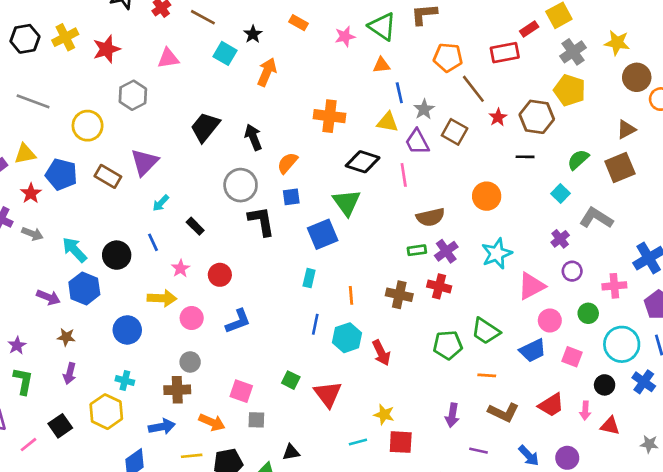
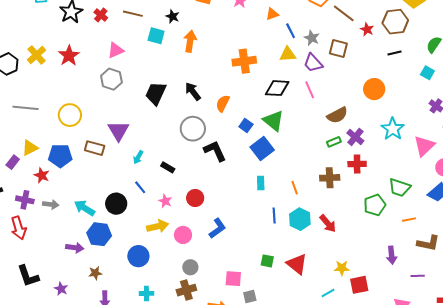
gray hexagon: (133, 95) -> (111, 79), moved
blue square: (291, 197) -> (246, 126), moved, turned -32

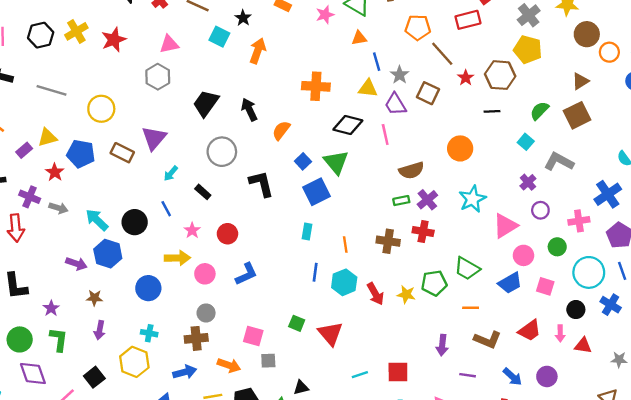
gray circle: (193, 129) -> (222, 152), moved
yellow star: (342, 268) -> (406, 294), moved

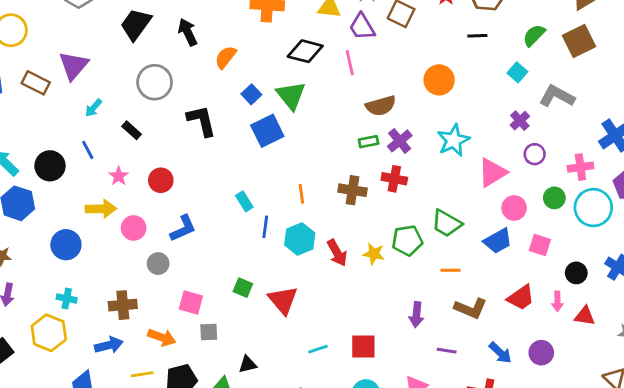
cyan rectangle: (307, 231) -> (244, 201), moved, turned -42
cyan circle: (589, 272) -> (593, 208), moved
gray circle: (206, 313) -> (158, 264), moved

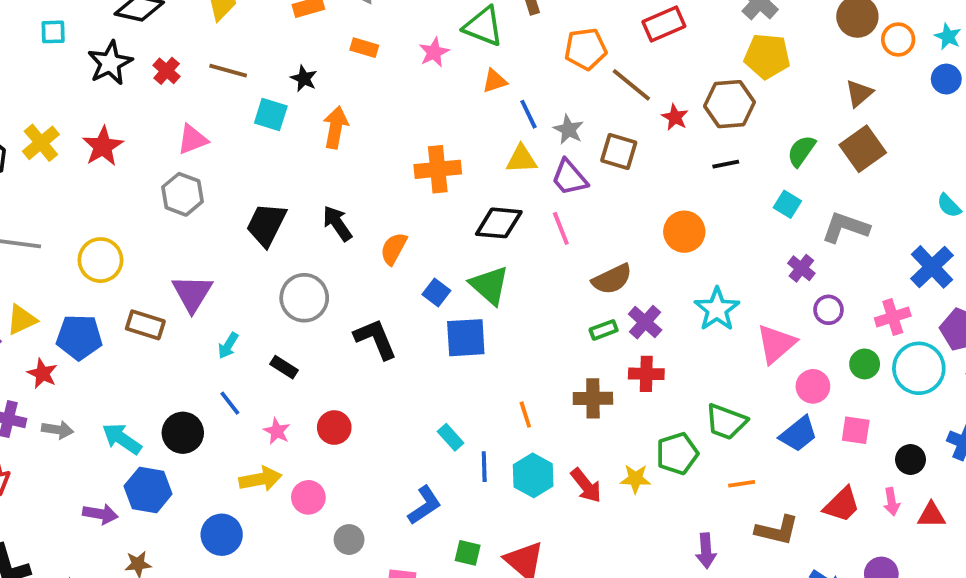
blue square: (267, 131) -> (466, 338), turned 32
blue L-shape: (183, 228) -> (425, 505), moved

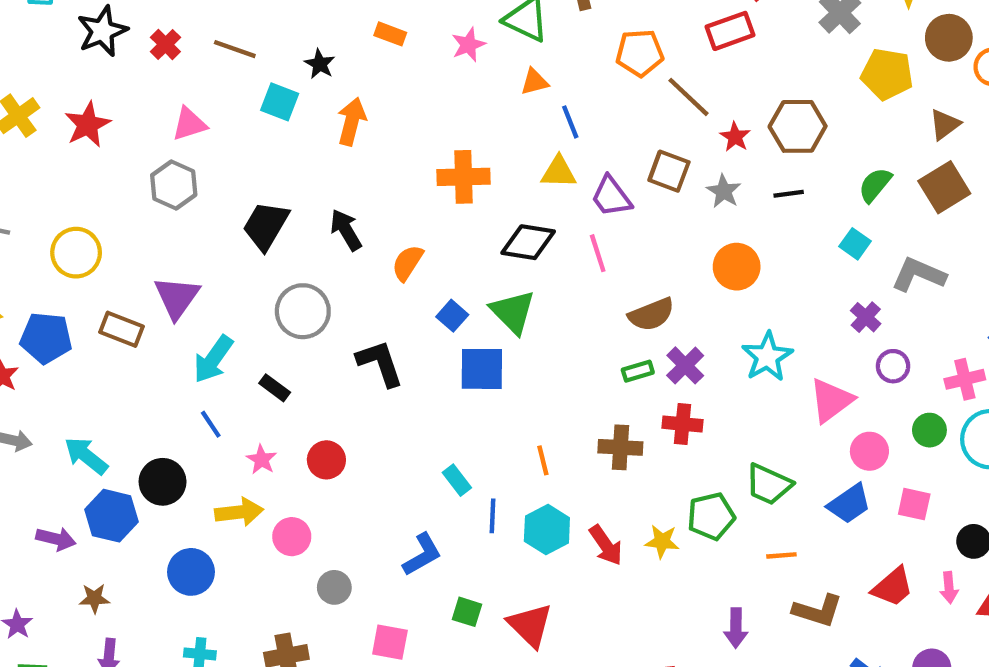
yellow pentagon: (767, 56) -> (887, 74), moved
gray star: (568, 130) -> (724, 191), moved
cyan arrow: (228, 346) -> (213, 359), size x1.6
black circle: (183, 433) -> (163, 482), moved

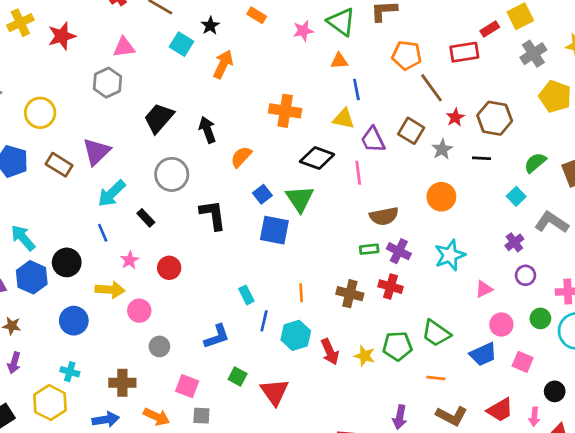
purple cross: (685, 365) -> (399, 251), turned -30
pink triangle: (831, 400) -> (484, 289), size x0.6

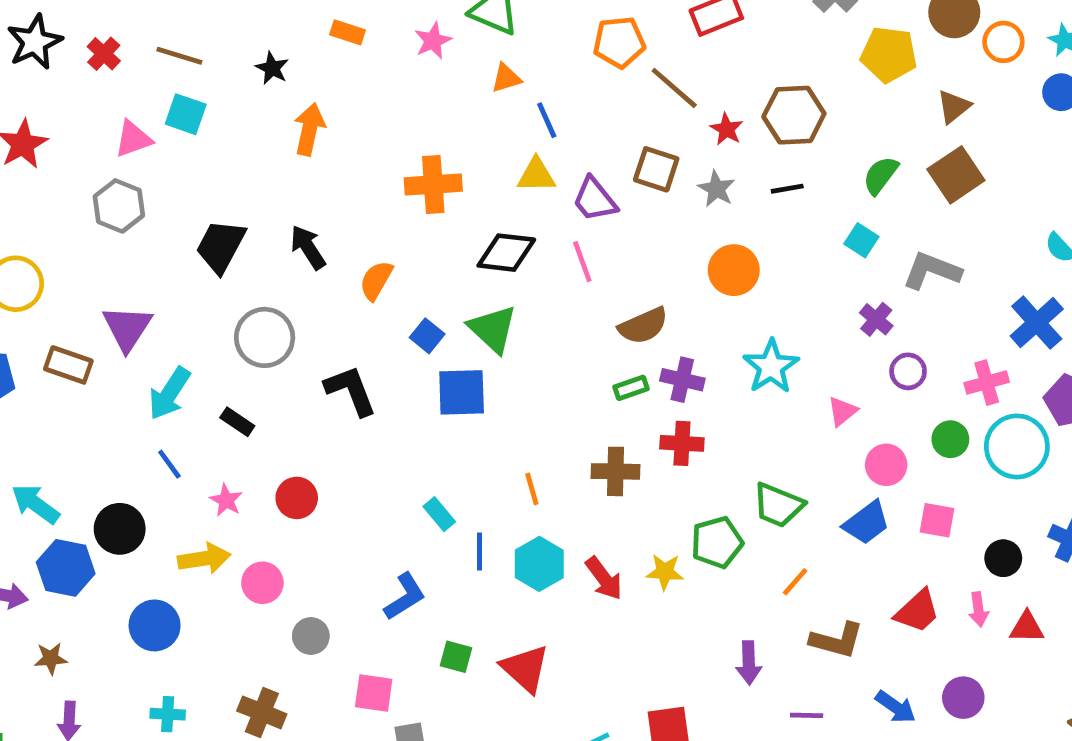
cyan square: (181, 44) -> (186, 114), moved
orange line: (436, 378) -> (795, 582), turned -42
brown cross: (122, 383) -> (262, 712), turned 35

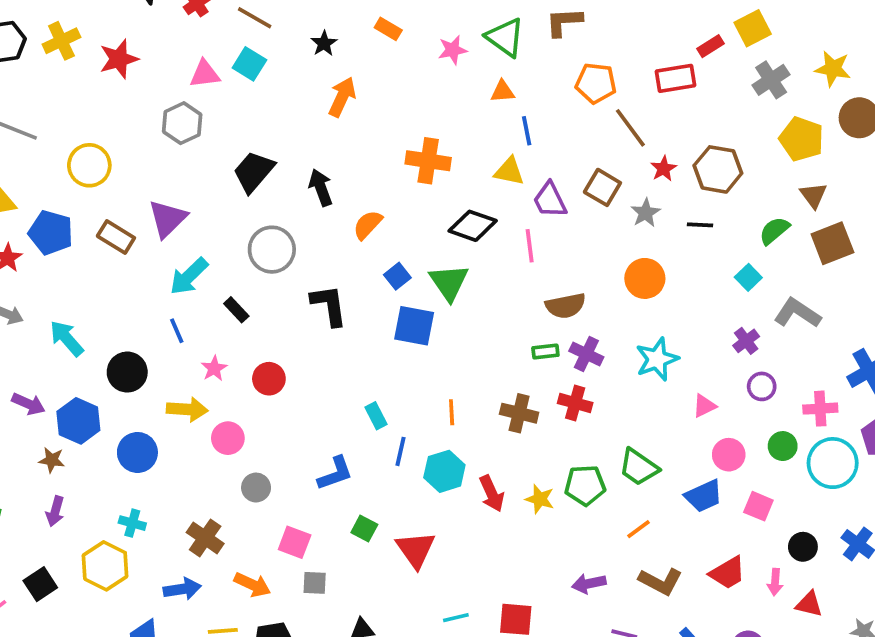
brown triangle: (954, 107) -> (813, 195), moved, turned -40
blue hexagon: (66, 568) -> (78, 421), moved
purple arrow: (749, 663) -> (589, 584), turned 68

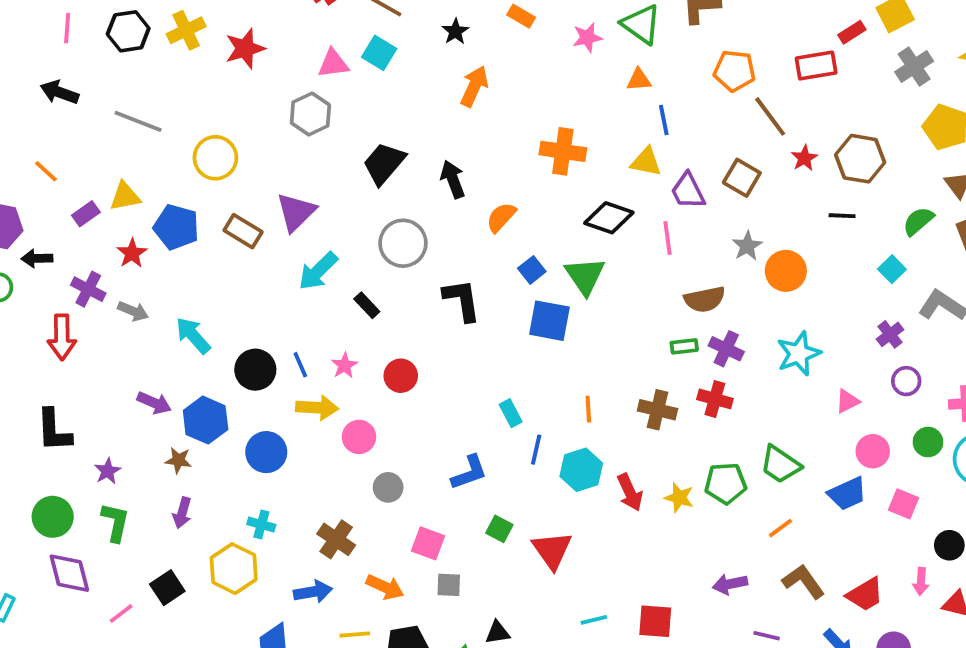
gray star: (646, 213) -> (747, 246), moved
blue line: (177, 331) -> (300, 365), moved
red trapezoid: (728, 573) -> (865, 594), moved
brown L-shape: (661, 581) -> (803, 581), turned -153

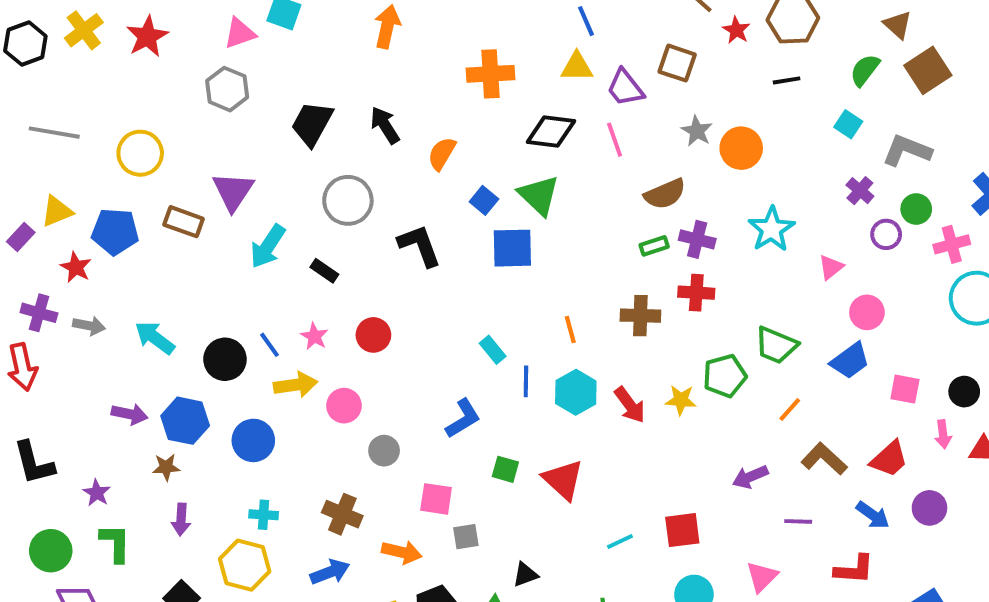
green circle: (928, 442) -> (916, 209), moved
pink square: (903, 504) -> (905, 389), moved

